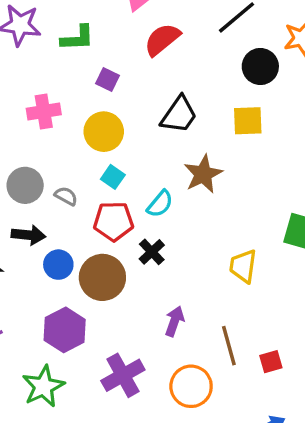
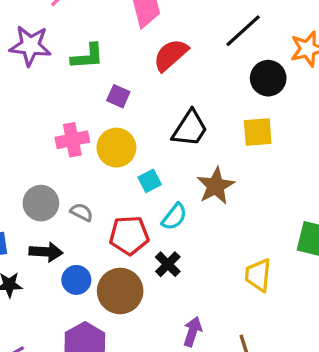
pink cross: (44, 112) -> (72, 140), moved
cyan square: (113, 177) -> (150, 181), moved, turned 30

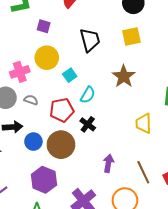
black trapezoid: (190, 128) -> (90, 40), turned -40
pink cross: (72, 140) -> (20, 72), moved
brown star: (216, 186) -> (124, 76), moved

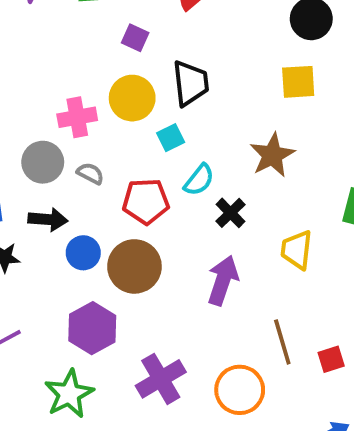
black trapezoid: (90, 40) -> (191, 83), moved
black cross: (88, 124) -> (230, 213), moved
purple arrow: (108, 163) -> (223, 280), moved, size x1.4

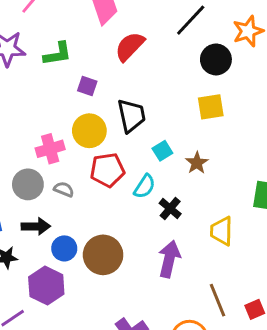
cyan square: (171, 138) -> (162, 151), moved
brown star: (272, 155) -> (197, 163), size x0.7
red pentagon: (146, 201) -> (107, 170), moved
purple hexagon: (92, 328) -> (46, 286), moved

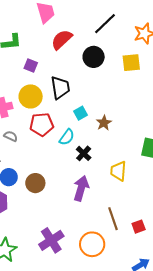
black circle: (216, 59) -> (94, 57), moved
yellow square: (211, 107) -> (131, 63), moved
brown circle: (103, 255) -> (35, 183), size x0.7

